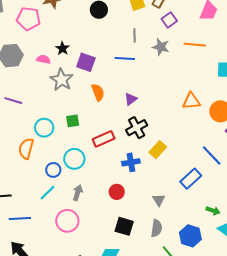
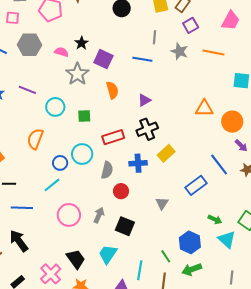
cyan circle: (44, 128) -> (55, 107), moved
gray arrow: (78, 193) -> (99, 215), moved
gray semicircle: (156, 228) -> (107, 170), moved

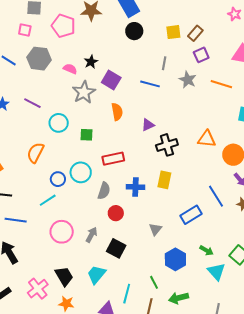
black cross: (147, 129) -> (167, 145), moved
yellow rectangle: (166, 153) -> (164, 180), turned -42
blue hexagon: (190, 242) -> (175, 259), moved

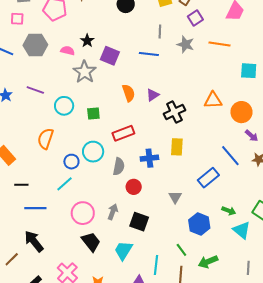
orange semicircle: (117, 112) -> (129, 93), moved
black trapezoid: (64, 276) -> (91, 242), moved

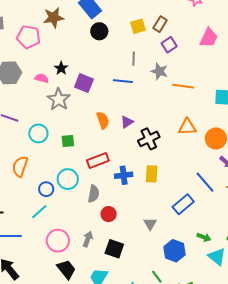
orange line: (219, 44) -> (183, 86), moved
blue cross: (149, 158) -> (124, 175), moved

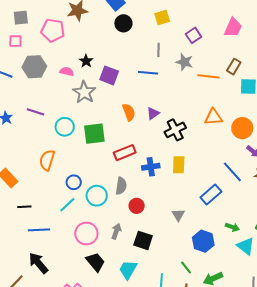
brown rectangle: (160, 24) -> (234, 67), moved
green square: (68, 141) -> (94, 134), size x1.6
cyan circle: (68, 179) -> (97, 196), moved

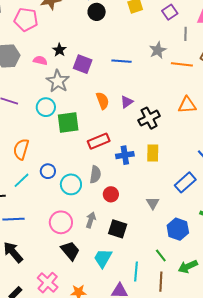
purple square: (194, 35) -> (170, 12), moved
gray line: (158, 50) -> (186, 34), moved
gray star: (184, 62) -> (158, 50), turned 30
cyan circle: (65, 127) -> (46, 107), moved
cyan line: (67, 205) -> (22, 180), moved

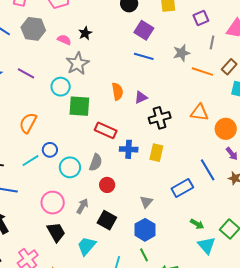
purple square: (83, 64) -> (144, 30), moved
red rectangle: (99, 141) -> (106, 130), turned 35
cyan line: (22, 180) -> (30, 161), moved
blue hexagon: (178, 229) -> (145, 230), moved

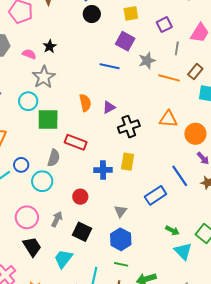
purple square: (144, 30) -> (125, 41), moved
blue cross: (129, 149) -> (103, 170), moved
gray semicircle: (96, 162) -> (54, 158), moved
green line: (144, 255) -> (121, 264), turned -48

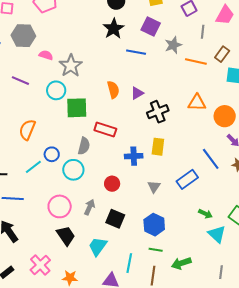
black star: (50, 46) -> (114, 29), moved, size x1.5
pink semicircle: (29, 54) -> (46, 55), moved
gray triangle: (120, 211) -> (154, 187), moved

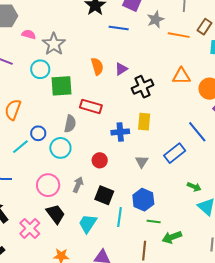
green line: (156, 250) -> (154, 221), moved
cyan line: (129, 263) -> (120, 217), moved
pink cross: (40, 265) -> (30, 228), moved

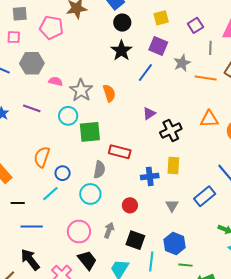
blue line: (119, 28) -> (145, 73), turned -60
orange semicircle: (97, 66) -> (109, 93), moved
blue circle: (38, 133) -> (63, 173), moved

